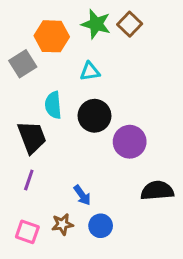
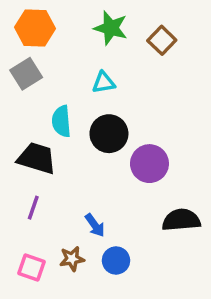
brown square: (130, 24) -> (162, 40), moved
orange hexagon: (52, 36) -> (35, 28), moved
black trapezoid: (32, 137) -> (37, 158), turned -52

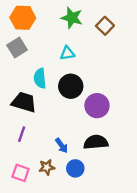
black semicircle: (181, 220) -> (96, 142), moved

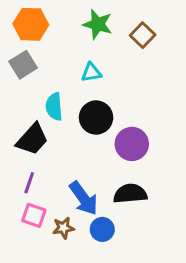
black trapezoid: (24, 102) -> (32, 139), turned 115
blue arrow: (62, 146) -> (84, 198), size x1.6
pink square: (21, 173) -> (34, 215), moved

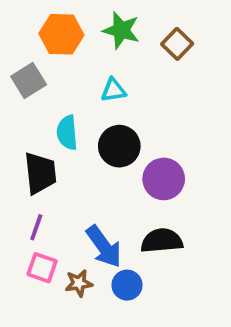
orange hexagon: (31, 24) -> (61, 34), moved
black trapezoid: (32, 139) -> (40, 173), turned -48

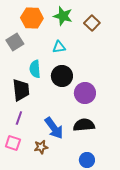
pink square: (42, 268) -> (13, 143), moved
blue circle: (127, 285) -> (87, 160), moved

